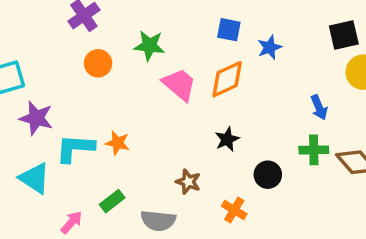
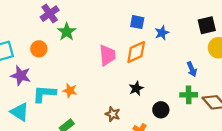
green star: (149, 46) -> (67, 32), moved, turned 30
orange circle: (98, 63) -> (39, 49), moved
pink trapezoid: (179, 84) -> (107, 55), turned 45

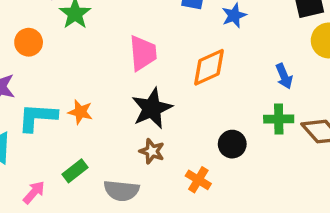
orange diamond: (136, 52) -> (209, 67), moved
black star: (136, 88) -> (152, 108), moved, size x1.6

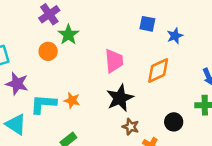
orange circle: (29, 42) -> (48, 51), moved
brown star: (152, 151) -> (131, 127), moved

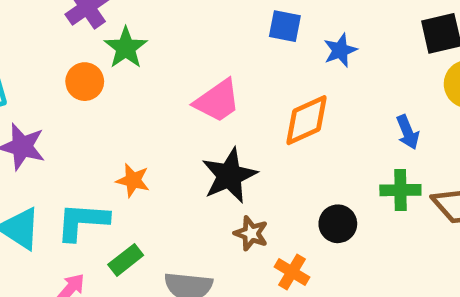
pink trapezoid: (114, 61) -> (217, 101), turned 60
cyan L-shape: (43, 104) -> (82, 221), moved

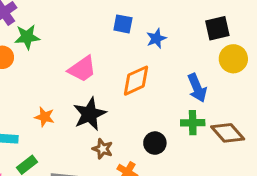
green star: (126, 48) -> (27, 37), turned 30
blue arrow: (408, 132) -> (197, 88), size x1.4
orange star: (133, 180) -> (44, 117), moved

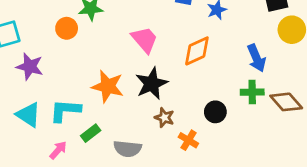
pink trapezoid: (82, 69) -> (145, 40), turned -96
orange star: (44, 117) -> (108, 86), size x1.6

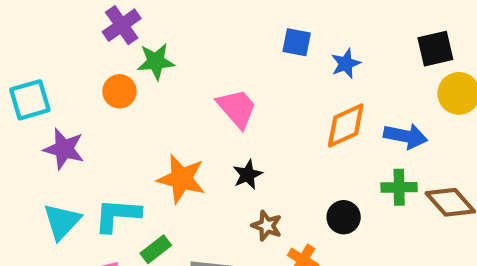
orange diamond: (197, 51) -> (346, 125), moved
blue arrow: (256, 58) -> (405, 136), turned -56
black star: (152, 84) -> (248, 175), size x0.6
cyan triangle: (28, 115) -> (62, 221), turned 40

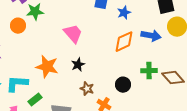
blue arrow: (405, 136) -> (151, 36), moved

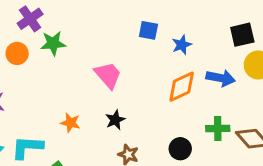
orange circle: (18, 26) -> (17, 53), moved
orange star: (47, 67) -> (70, 123), size x0.6

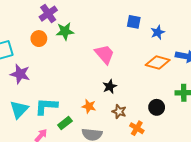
orange diamond: (182, 87) -> (158, 63), turned 40
orange star: (70, 123) -> (89, 106), moved

